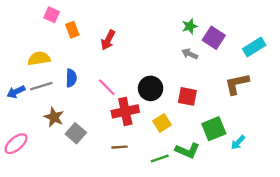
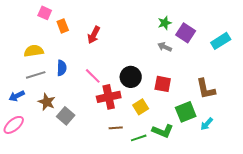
brown L-shape: (237, 84) -> (206, 89), moved, turned -90
blue arrow: (16, 92) -> (17, 96), moved
brown line: (120, 147) -> (116, 128), moved

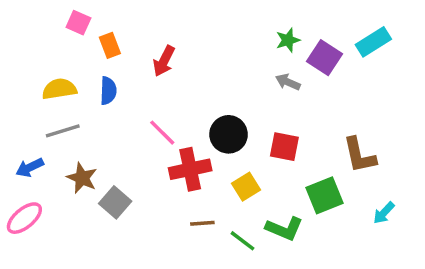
cyan rectangle: (221, 41) -> (373, 42), moved
blue semicircle: (62, 68) -> (108, 91), moved
cyan arrow: (207, 124) -> (384, 213), moved
green line: (139, 138) -> (242, 241), turned 56

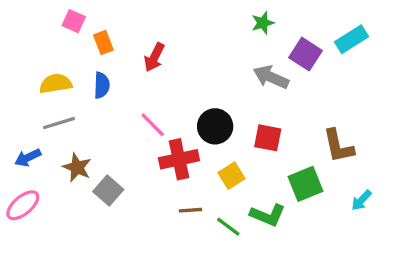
green star: (288, 40) -> (263, 23), moved
gray arrow: (288, 82) -> (271, 77), size x1.5

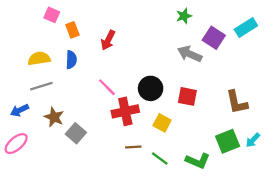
yellow square: (232, 176) -> (162, 123), turned -30
green square: (306, 184) -> (228, 141), moved
green L-shape: (268, 215) -> (198, 161), moved

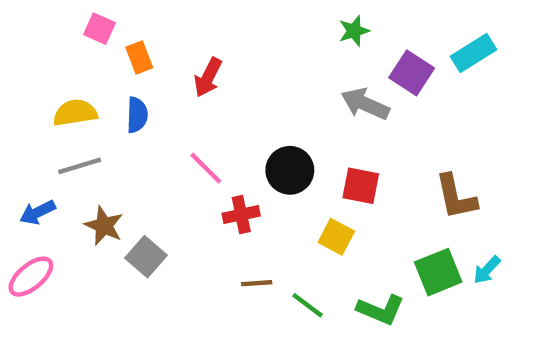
red cross: (125, 111) -> (241, 215), size x0.7
yellow square: (162, 123) -> (336, 237), moved

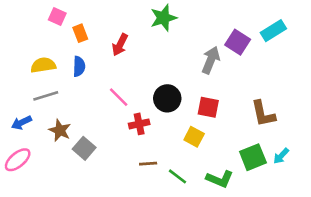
green star: (354, 31) -> (163, 18), moved, size x1.5
gray arrow: (365, 104) -> (211, 60), turned 88

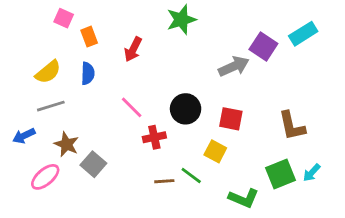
gray arrow: (211, 60) -> (234, 66), turned 44
yellow semicircle: (43, 65) -> (48, 72), turned 150
pink ellipse: (18, 160) -> (45, 177), moved
green line: (177, 176) -> (191, 175), moved

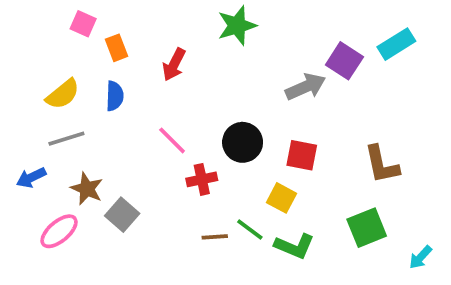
cyan arrow: (312, 173) -> (420, 257), moved
green L-shape: (244, 198) -> (294, 246), moved

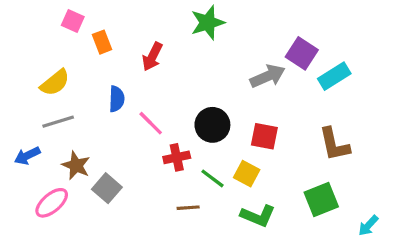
cyan rectangle: (396, 44) -> (334, 76), moved
blue semicircle: (115, 96) -> (117, 99), moved
green line: (250, 229) -> (212, 178), moved

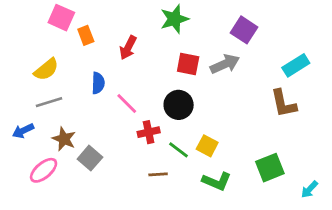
pink square: (73, 21) -> (61, 18), size x1.4
purple square: (302, 53) -> (244, 30), moved
cyan rectangle: (334, 76) -> (296, 65), moved
red square: (264, 136) -> (188, 64), moved
brown L-shape: (334, 144) -> (284, 104), moved

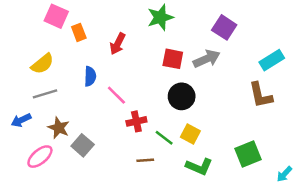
black circle: (179, 105) -> (182, 96), moved

